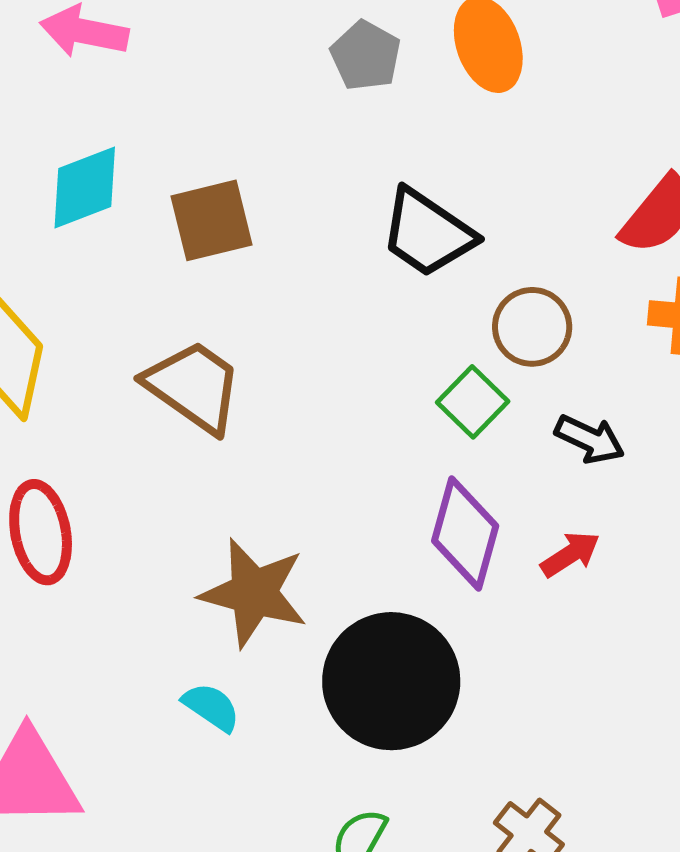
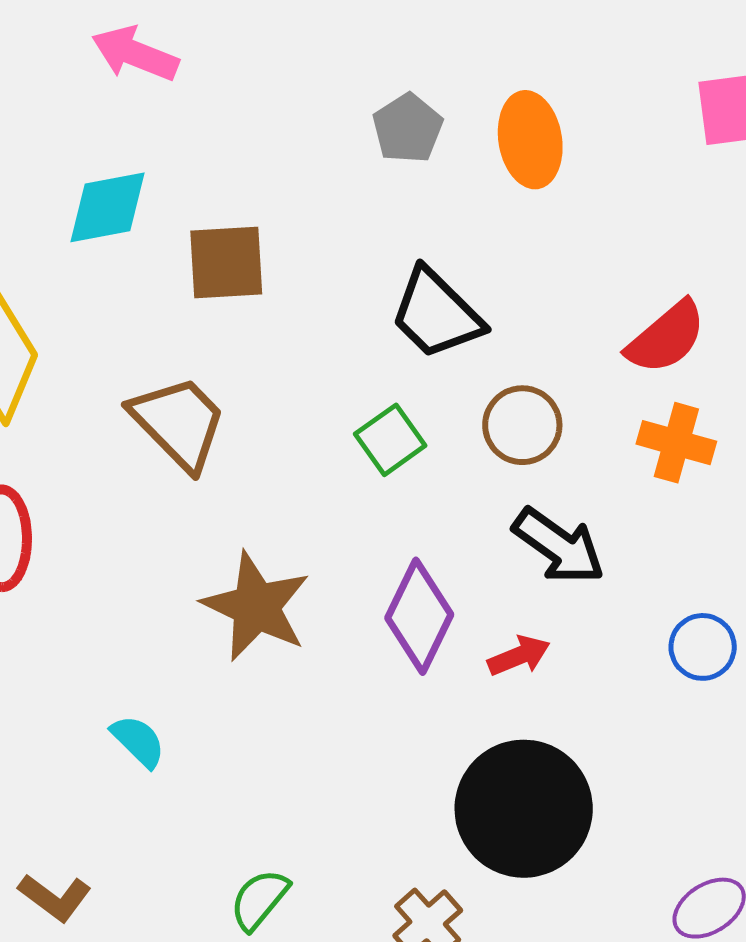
green square: (473, 402) -> (390, 440), moved
black arrow: (590, 439) -> (559, 546), size x1.4
brown star: (254, 593) -> (256, 607), moved
black circle: (391, 681) -> (524, 809), moved

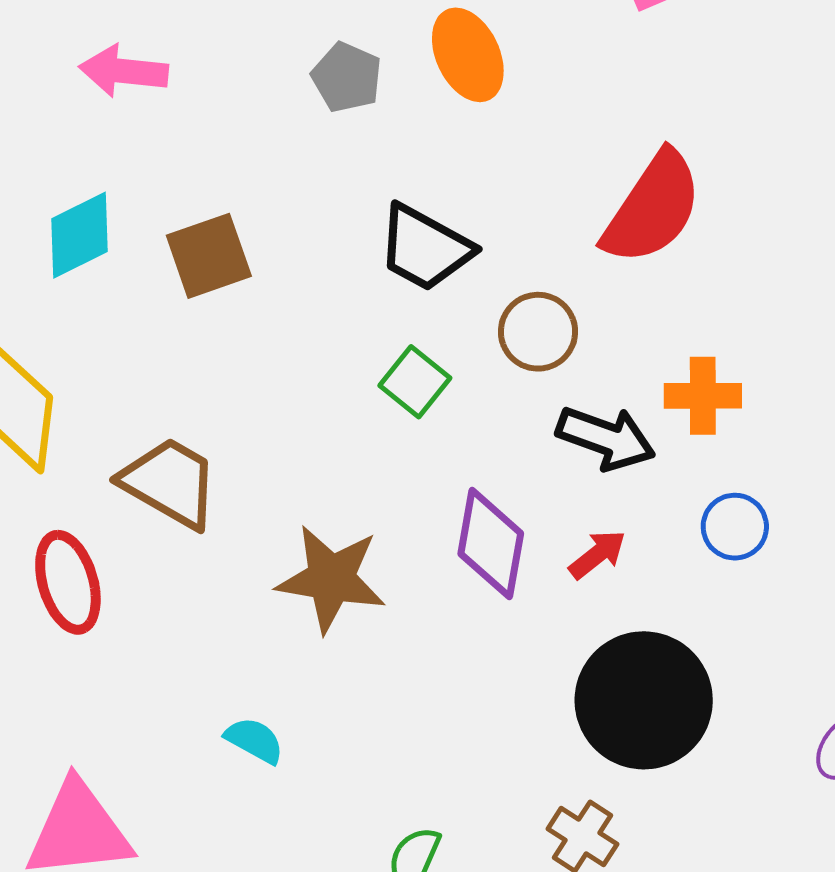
pink arrow: (135, 54) -> (124, 71), moved
red semicircle: (666, 337) -> (653, 208), size x1.4
brown trapezoid: (179, 423) -> (170, 483), moved
orange cross: (676, 443) -> (703, 396), moved
blue circle: (703, 647) -> (735, 527), moved

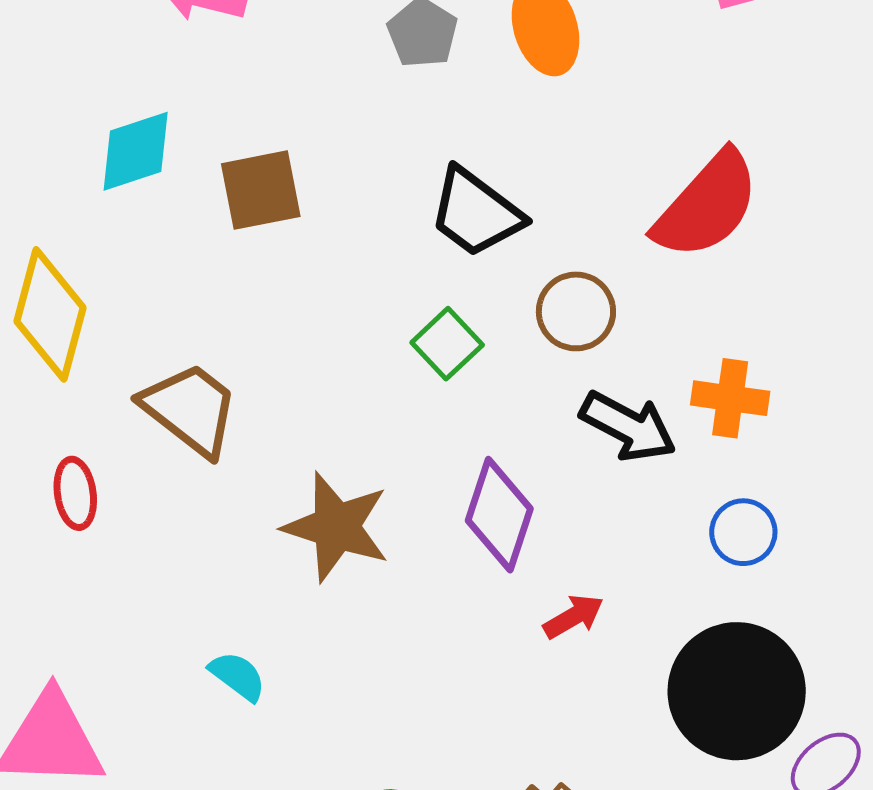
red arrow: (597, 554) -> (573, 616), moved
red ellipse: (68, 582) -> (75, 493), size x0.7
black circle: (644, 700) -> (737, 691), moved

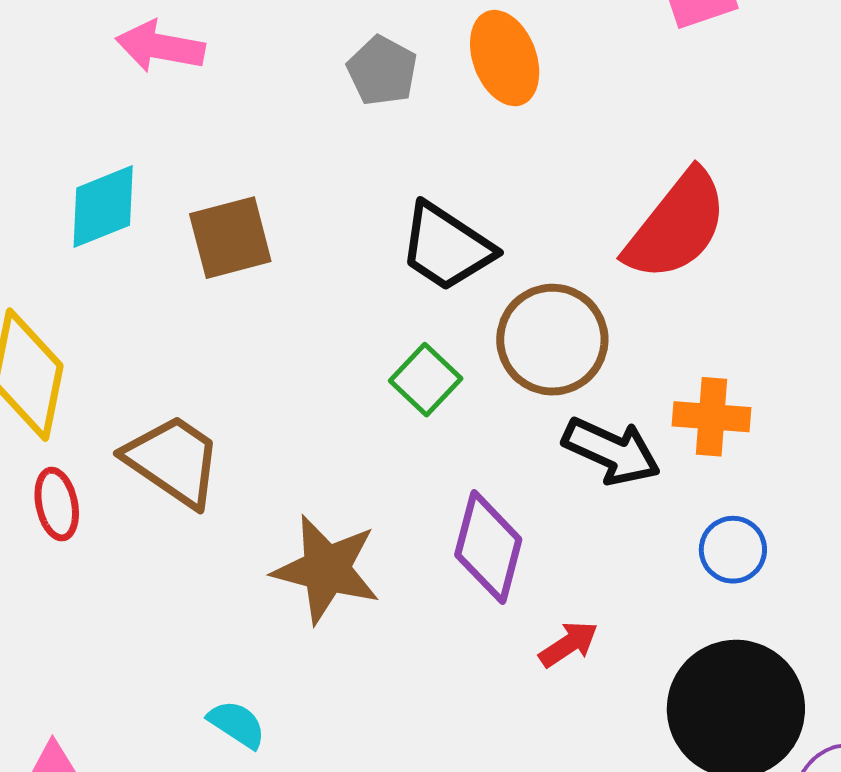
brown circle: (576, 311) -> (552, 340), size x1.4
red ellipse: (75, 493) -> (57, 504), moved

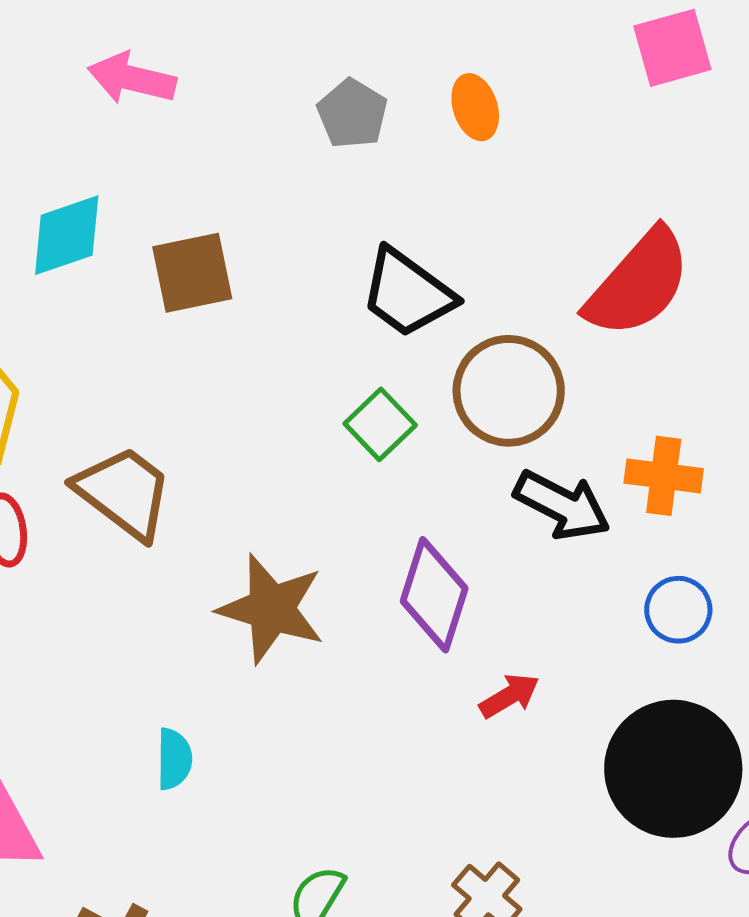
orange ellipse: (505, 58) -> (475, 107), size x0.7
cyan semicircle: (237, 724) -> (174, 759), turned 54

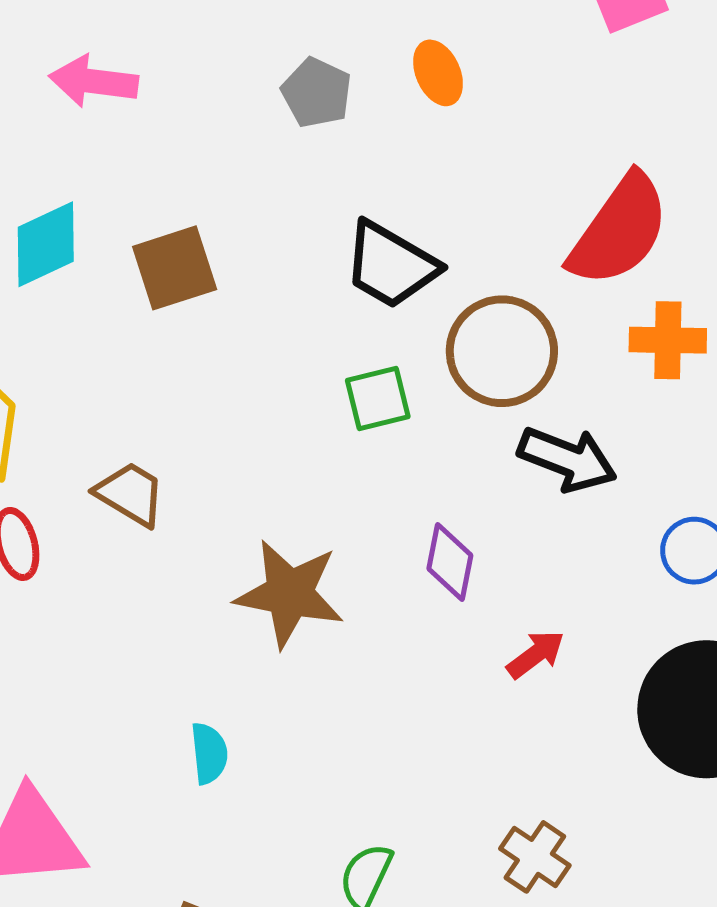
green square: (380, 424) -> (378, 399), turned 36
orange cross: (664, 476) -> (668, 340), moved
brown trapezoid: (124, 493) -> (130, 494), size x0.7
purple diamond: (434, 595) -> (450, 562), size x0.7

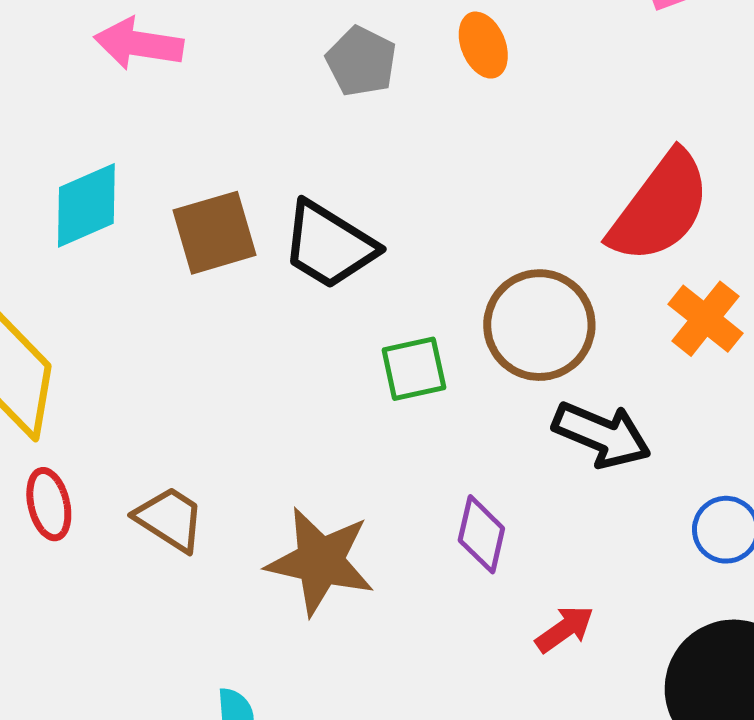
black trapezoid: (391, 265) -> (329, 245), moved
orange cross: (668, 340) -> (706, 319), turned 36
brown trapezoid: (130, 494) -> (170, 519), moved

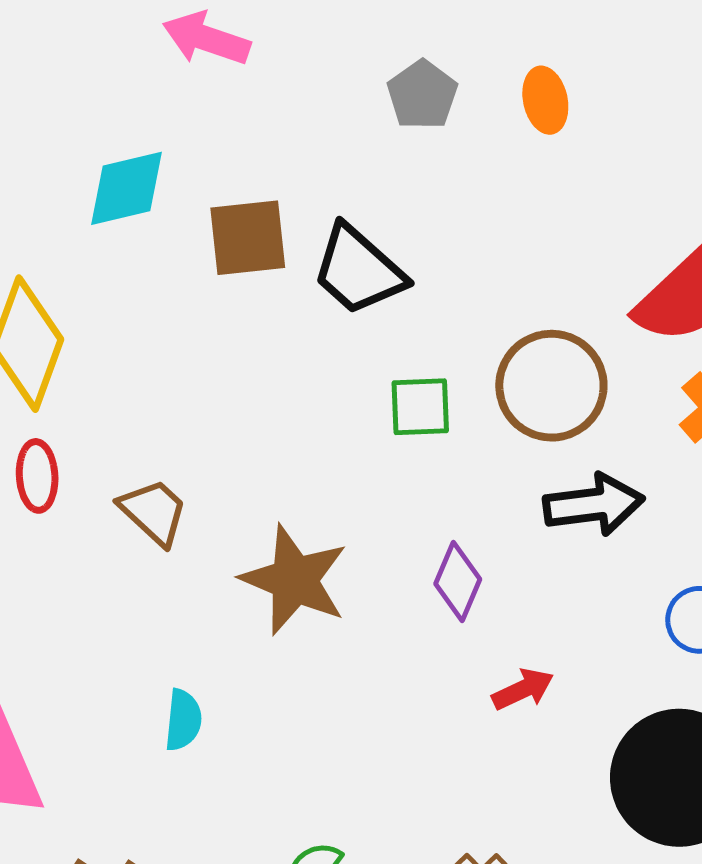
black arrow: (602, 435) -> (594, 505), turned -40

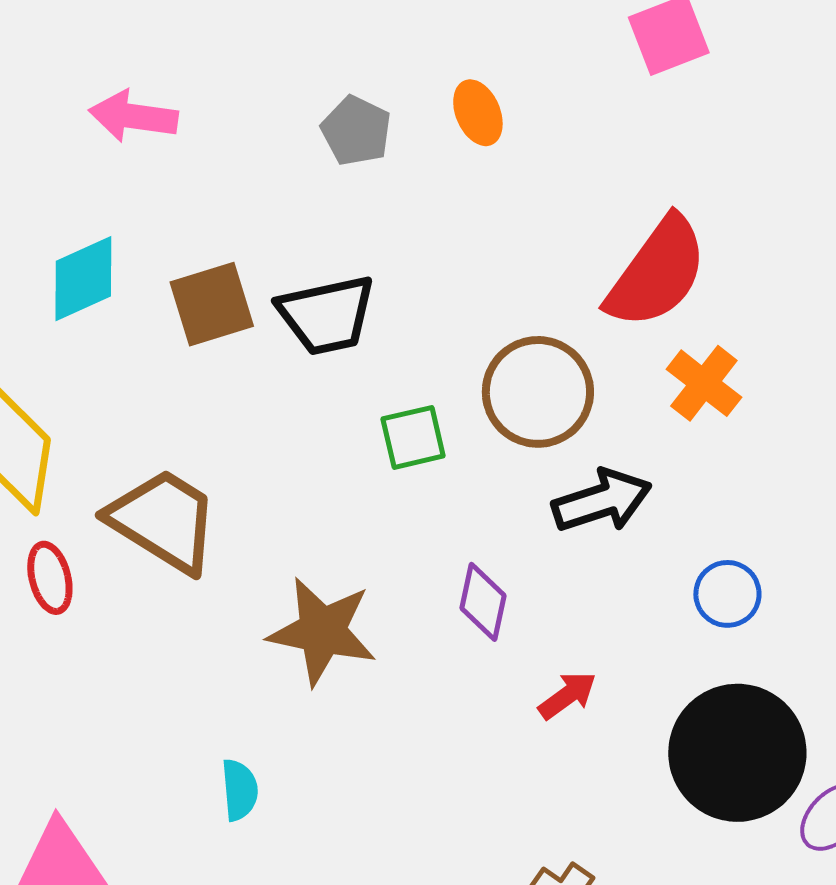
black trapezoid: (358, 270) -> (327, 315), turned -43
brown trapezoid: (154, 512) -> (163, 520), moved, size x1.6

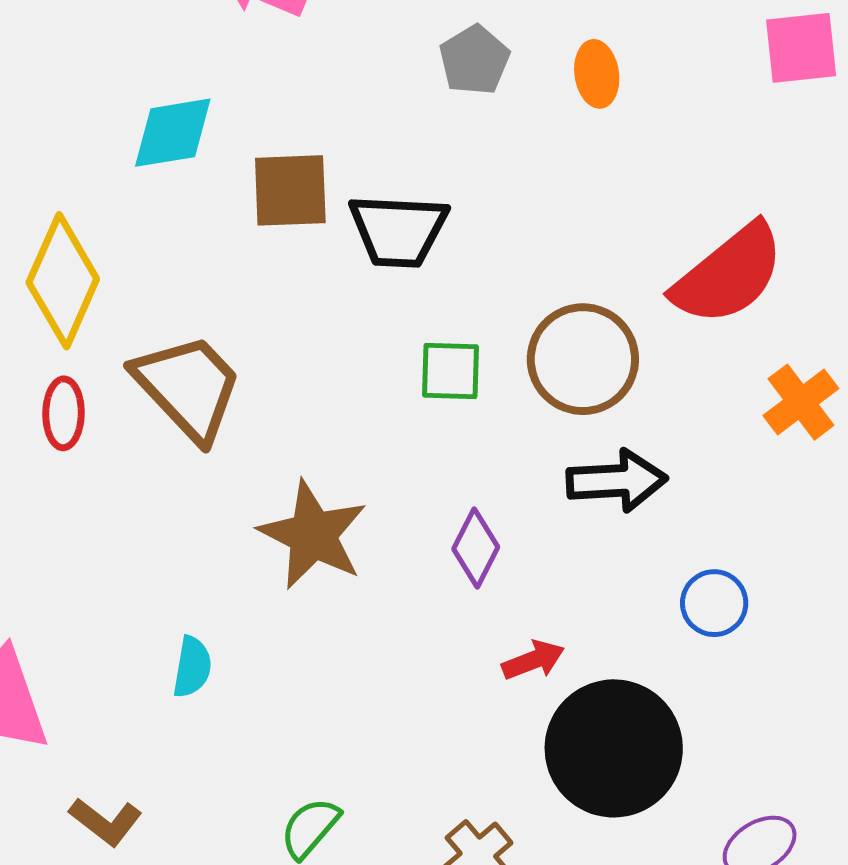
orange cross: (704, 383) -> (801, 402), moved
black circle: (737, 753) -> (614, 748), moved

